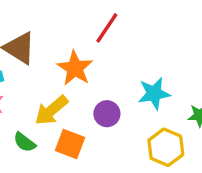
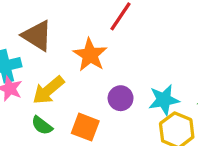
cyan star: (154, 93) -> (164, 100), moved
yellow arrow: (51, 110) -> (48, 90), moved

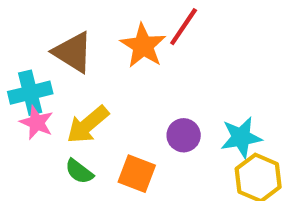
orange star: (90, 55) -> (143, 46), moved

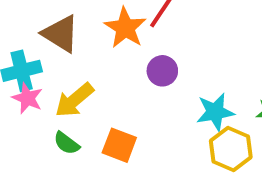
purple circle: (184, 135) -> (162, 71), moved

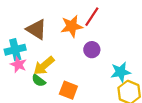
orange star: (125, 28) -> (72, 26), turned 30
green semicircle: (67, 143) -> (39, 81), moved

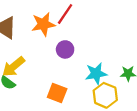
orange square: (68, 90) -> (57, 93), moved

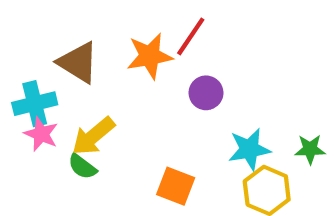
purple circle: (65, 49) -> (206, 93), moved

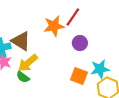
brown triangle: (78, 62) -> (21, 41), moved
orange square: (176, 186) -> (79, 76), moved

